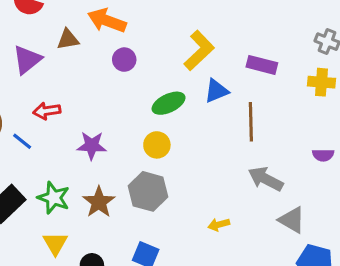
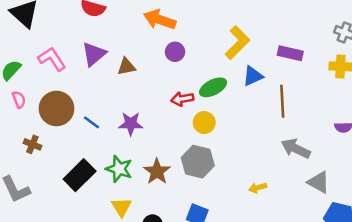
brown triangle: (68, 39) -> (126, 67), moved
red arrow: (47, 111) -> (182, 99), moved
purple star: (92, 145) -> (131, 124), moved

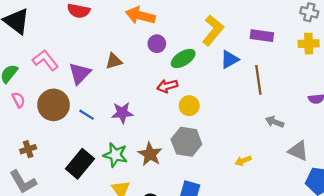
purple triangle: (94, 54) -> (80, 73), moved
green ellipse: (213, 87) -> (183, 58), moved
brown cross: (32, 144) -> (28, 149), moved, turned -35
gray arrow: (296, 148) -> (275, 122), size x0.7

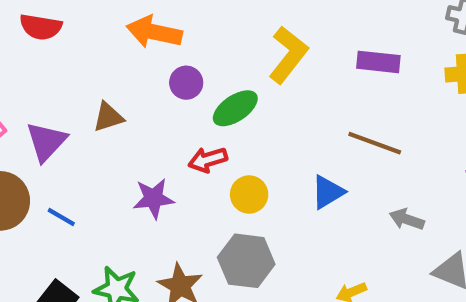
blue triangle: (230, 59) -> (328, 192), moved
brown line: (258, 80) -> (375, 143), turned -60
purple star: (122, 113) -> (153, 198), moved

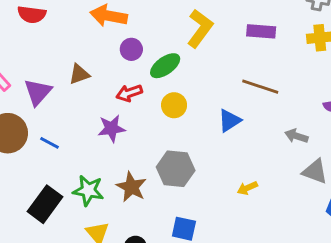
red arrow: (208, 160) -> (129, 93), moved
yellow circle: (249, 194) -> (174, 105), moved
gray arrow: (407, 219) -> (296, 136), moved

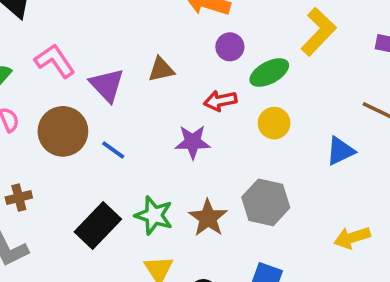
purple triangle: (38, 92) -> (107, 85), turned -32
yellow arrow: (247, 188) -> (352, 238), size x1.4

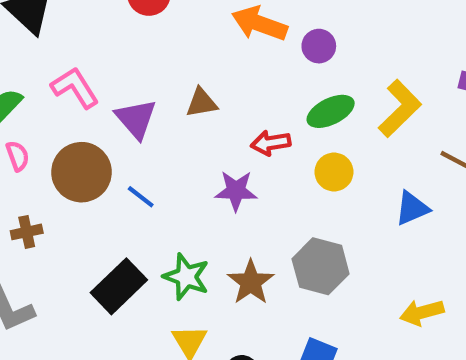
yellow L-shape: (318, 32) -> (400, 108), moved
purple circle: (230, 47) -> (319, 46), moved
brown cross: (19, 198) -> (27, 232), moved

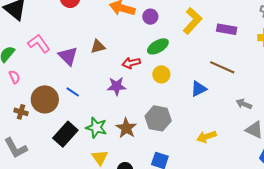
yellow L-shape: (400, 108) -> (192, 21), moved
brown circle: (81, 172) -> (45, 99), moved
brown cross: (27, 232) -> (21, 112), turned 32

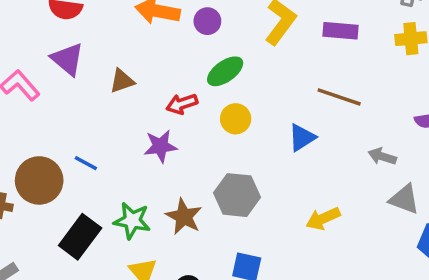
purple triangle: (68, 56) -> (67, 59), moved

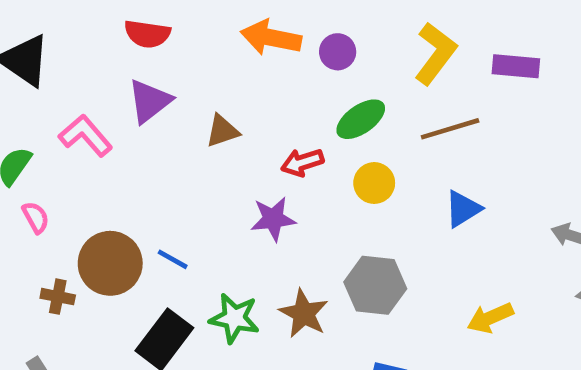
purple triangle: (67, 59) -> (150, 101), turned 42
brown line: (339, 97) -> (450, 129), moved, turned -36
blue line: (86, 163) -> (173, 259), moved

